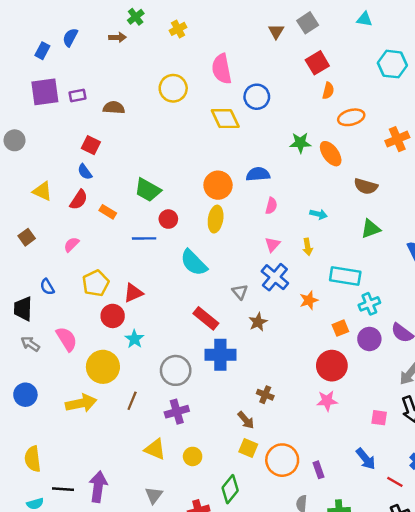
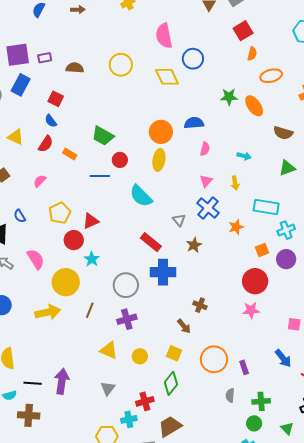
blue rectangle: (42, 51) -> (21, 85), moved, size x1.5
yellow circle: (173, 88) -> (121, 65), moved
yellow square: (248, 448) -> (174, 353), moved

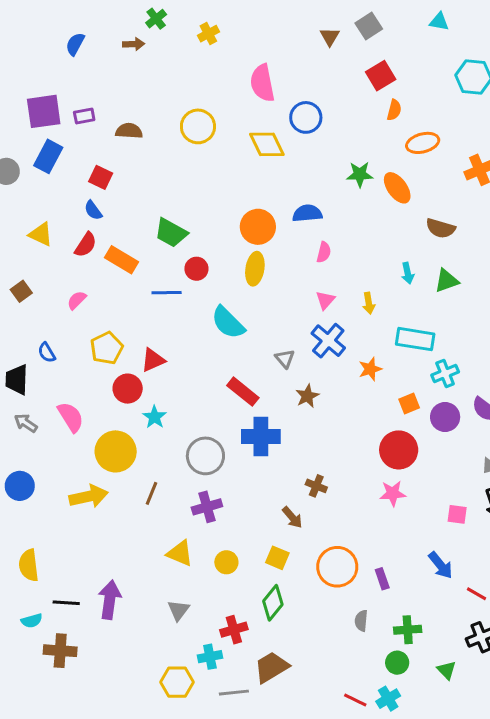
orange rectangle: (70, 154) -> (122, 260), size x1.5
cyan arrow: (244, 156) -> (408, 273), moved, turned 64

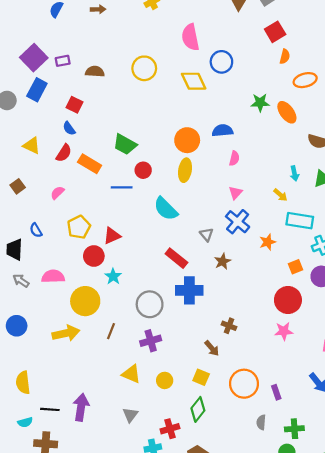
purple square: (44, 111) -> (34, 58), turned -36
yellow arrow: (369, 303) -> (280, 195), moved, turned -40
pink semicircle: (71, 417) -> (53, 276), turned -60

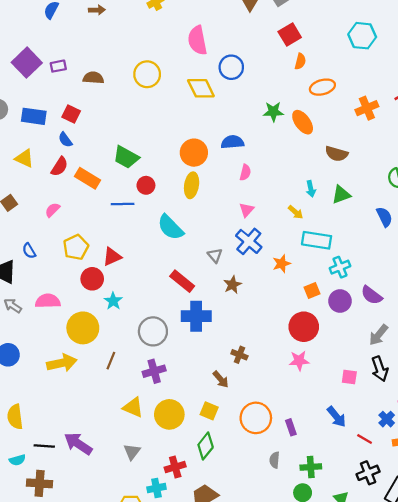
blue rectangle: (37, 90) -> (34, 116), moved, turned 70
yellow circle: (165, 380) -> (169, 414), size x1.6
purple arrow: (81, 407) -> (78, 444), turned -64

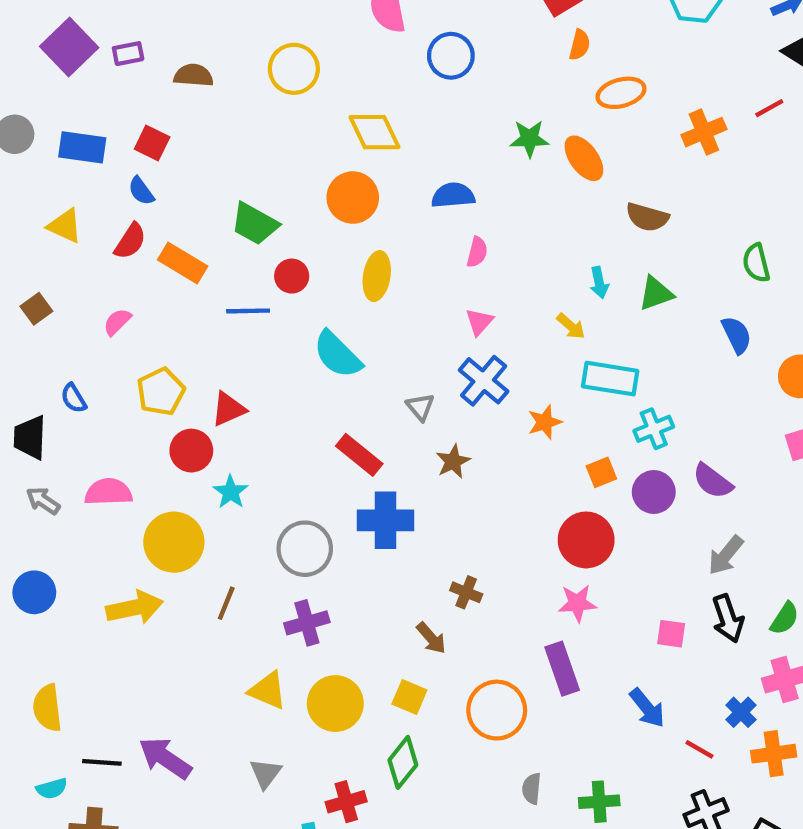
yellow diamond: (201, 88) -> (375, 132), moved
orange circle: (194, 153) -> (353, 198), moved
purple rectangle: (291, 427) -> (562, 669), moved, size x1.6

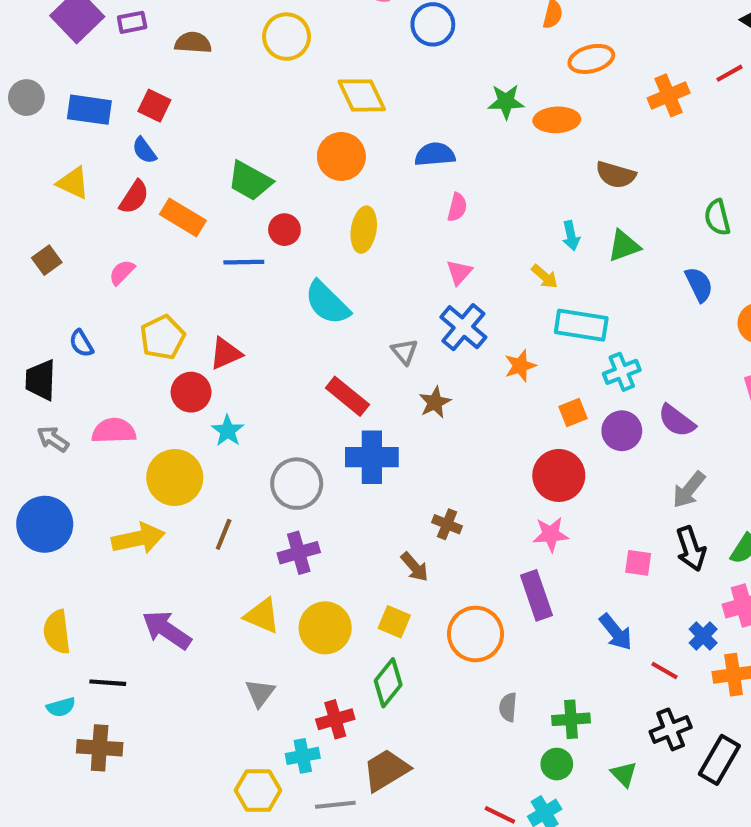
orange ellipse: (584, 158) -> (557, 120), turned -57
blue circle: (34, 592) -> (45, 524), size x1.4
purple arrow: (165, 758) -> (167, 630), moved

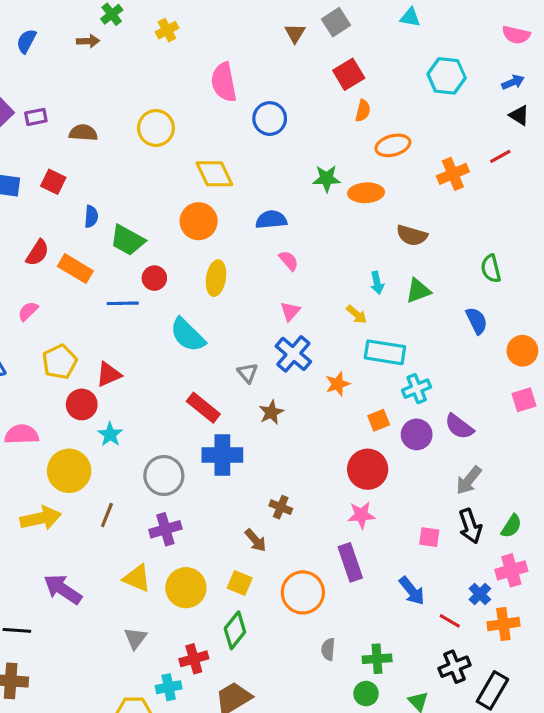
blue semicircle: (144, 150) -> (91, 216), moved, turned -140
pink semicircle: (457, 207) -> (289, 261), turned -55

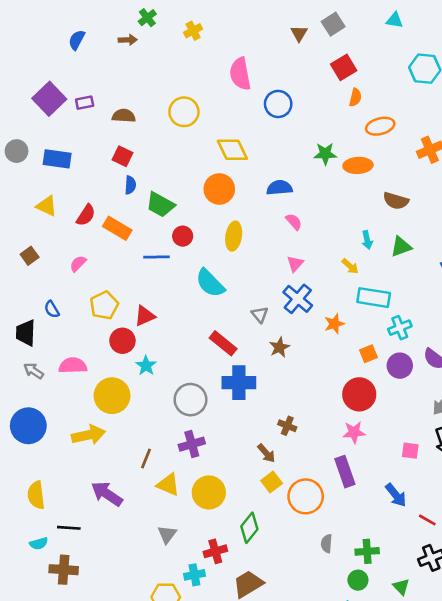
red square: (53, 182) -> (122, 156), moved
brown line: (107, 515) -> (146, 458), moved
yellow square: (240, 583) -> (272, 482), moved, turned 30

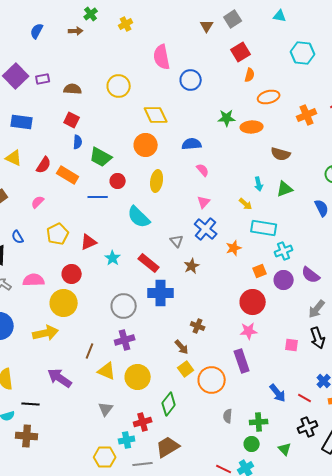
red circle: (122, 341) -> (72, 274), moved
cyan star: (146, 366) -> (113, 258), moved
blue arrow: (396, 495) -> (278, 393), moved

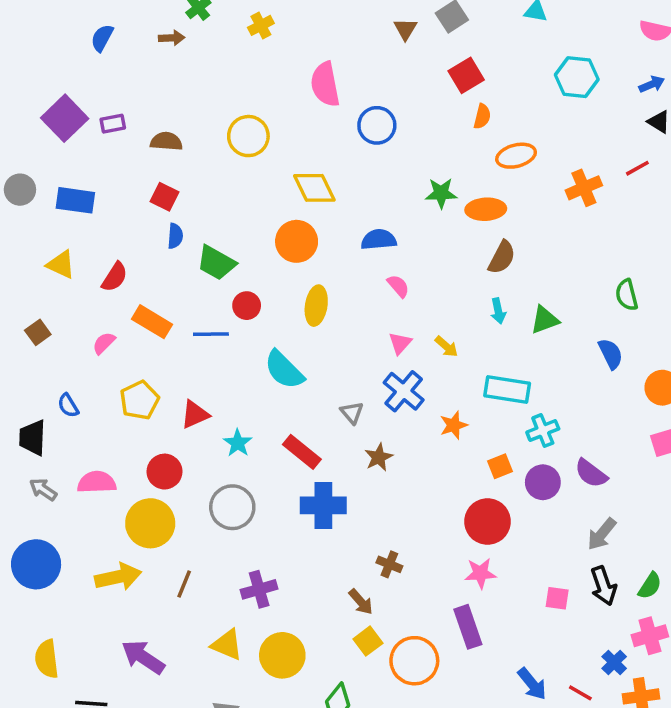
brown semicircle: (281, 154) -> (502, 257), moved, turned -78
orange rectangle: (68, 175) -> (152, 322), moved
yellow arrow: (246, 204) -> (446, 347), moved
gray circle: (124, 306) -> (232, 507), moved
brown line: (90, 351) -> (184, 584), moved

